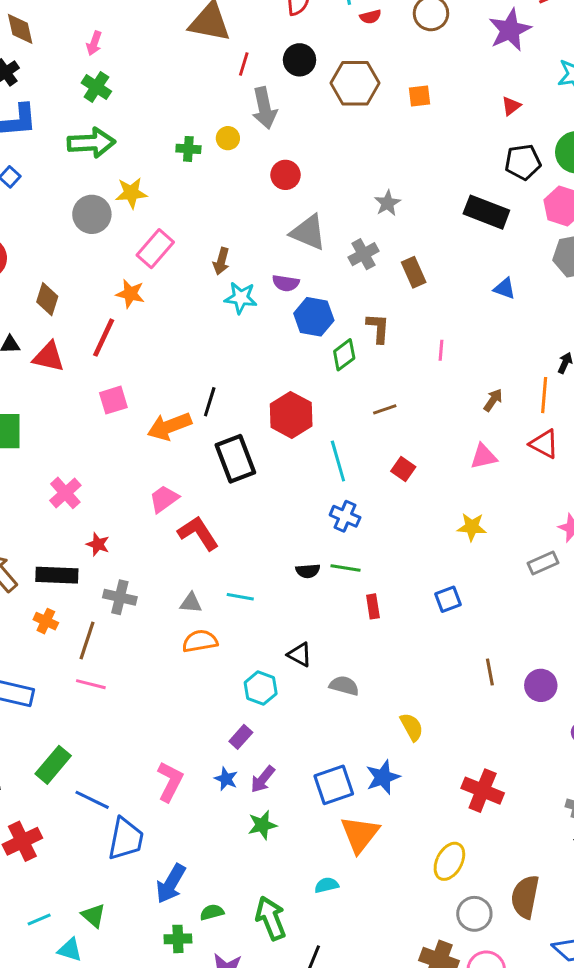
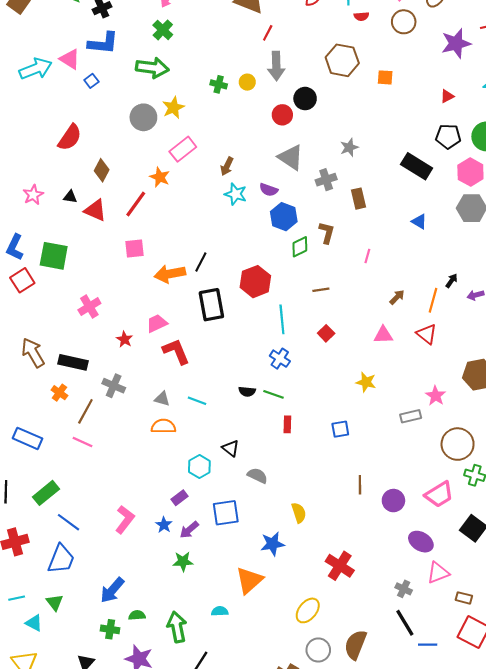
black circle: (300, 60) -> (305, 99), moved
yellow star: (131, 193) -> (173, 108), turned -30
red star: (98, 544) -> (125, 339), moved
blue square: (334, 785) -> (226, 513), moved
blue trapezoid: (126, 839) -> (61, 559), moved

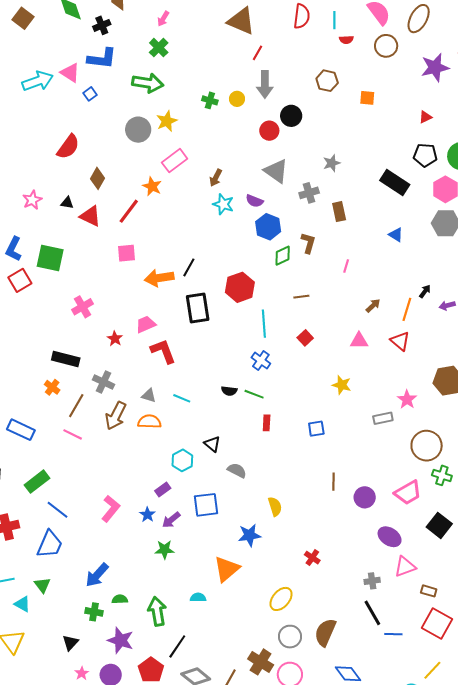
brown hexagon: (342, 60) -> (327, 81), size x0.7
brown arrow: (33, 353) -> (116, 416), moved, turned -124
red cross: (340, 566) -> (312, 558), size x0.6
gray cross: (404, 589) -> (372, 581), turned -35

